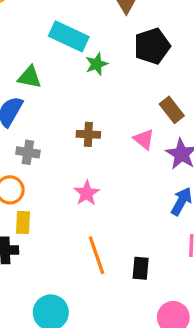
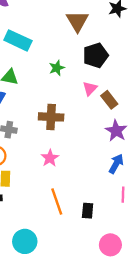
cyan rectangle: (69, 36) -> (18, 40), moved
brown cross: (88, 134) -> (51, 117), size x1.5
pink triangle: (144, 139) -> (90, 88), moved, turned 35

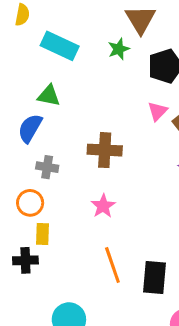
green star: (57, 68) -> (119, 49), moved
black rectangle: (88, 211) -> (154, 277), size x1.5

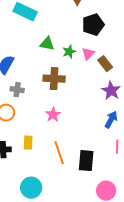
green star: (119, 49) -> (69, 52), moved
green triangle: (49, 96) -> (47, 44), moved
yellow rectangle: (43, 234) -> (28, 143), moved

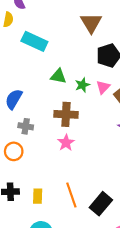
pink star: (53, 115) -> (66, 143), moved
yellow rectangle: (28, 143) -> (38, 196), moved
black rectangle: (86, 161) -> (101, 204), turned 35

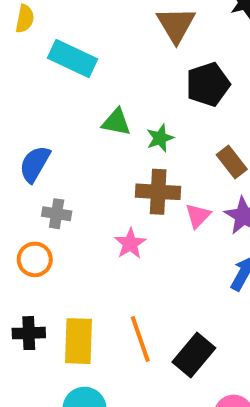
pink triangle: (103, 87) -> (198, 216), moved
brown cross: (66, 114) -> (158, 192), moved
yellow rectangle: (38, 196) -> (79, 341), size x1.6

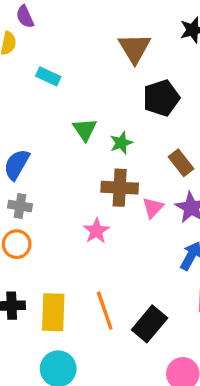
cyan rectangle: (73, 59) -> (48, 76), size x0.6
green triangle: (116, 122) -> (85, 130), turned 45
gray cross: (57, 214) -> (20, 206), moved

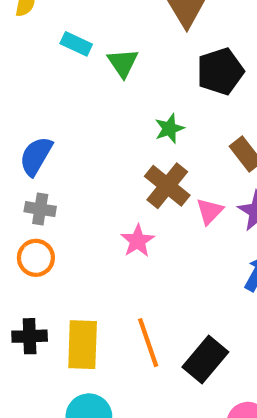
green triangle: (85, 130) -> (123, 63), moved
brown cross: (120, 188) -> (167, 186), turned 36

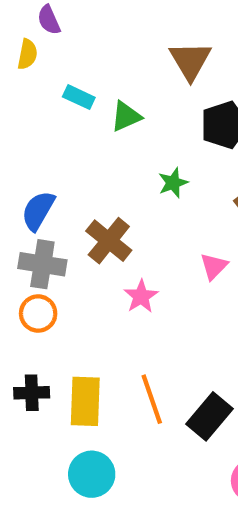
green triangle: (123, 63) -> (126, 116), turned 40
brown cross: (167, 186) -> (109, 241), moved
gray cross: (40, 209) -> (42, 264), size x1.5

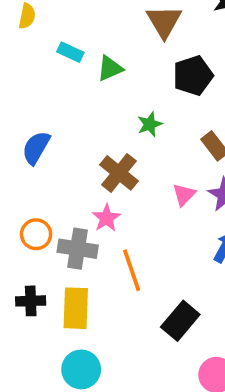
brown cross: (109, 241) -> (119, 173), moved
gray cross: (42, 264) -> (78, 249), moved
pink star: (141, 296) -> (106, 218), moved
orange line: (152, 399) -> (132, 270), moved

